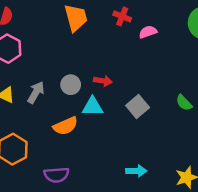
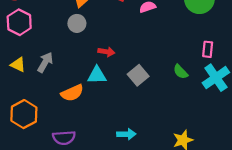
gray circle: (71, 85) -> (77, 23), moved
cyan arrow: (136, 171) -> (126, 134), moved

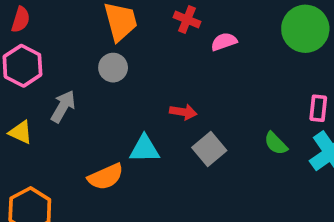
red arrow: (106, 52) -> (183, 112), moved
gray arrow: (45, 62) -> (63, 106), moved

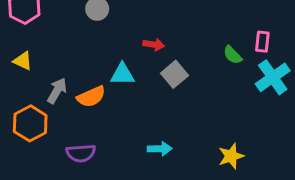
gray arrow: (63, 106) -> (57, 91), moved
green semicircle: (276, 143) -> (233, 55), moved

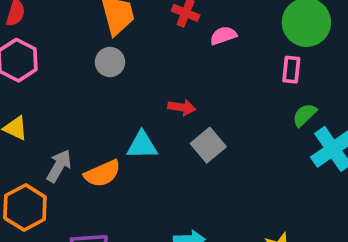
pink rectangle: (262, 42) -> (291, 70), moved
green semicircle: (233, 55) -> (305, 115), moved, turned 90

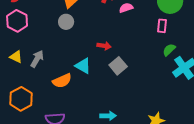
cyan triangle: (142, 145) -> (83, 66), turned 30
gray arrow: (59, 166) -> (37, 59), moved

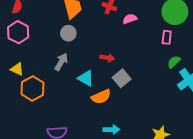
gray arrow: (37, 59) -> (61, 62), moved
orange semicircle: (62, 81) -> (101, 97), moved
orange hexagon: (21, 99) -> (33, 89), moved

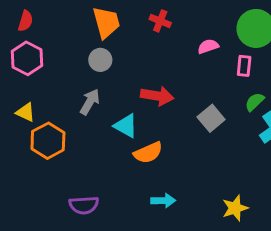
pink semicircle: (130, 19) -> (208, 46), moved
red arrow: (107, 58) -> (157, 96), size x1.5
gray square: (122, 78) -> (211, 118), moved

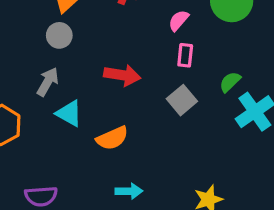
pink semicircle: (208, 46) -> (179, 20), turned -30
pink rectangle: (244, 66) -> (185, 55), moved
cyan triangle: (126, 126) -> (69, 113), moved

